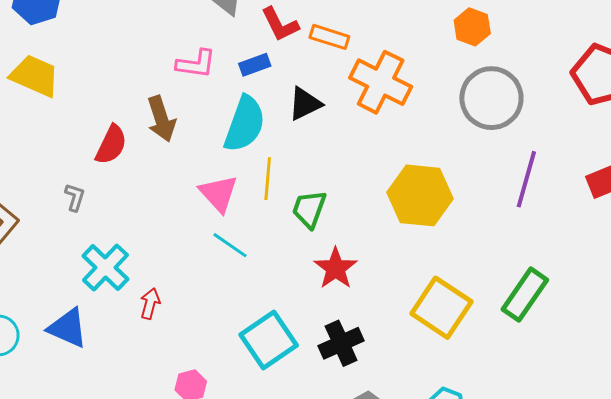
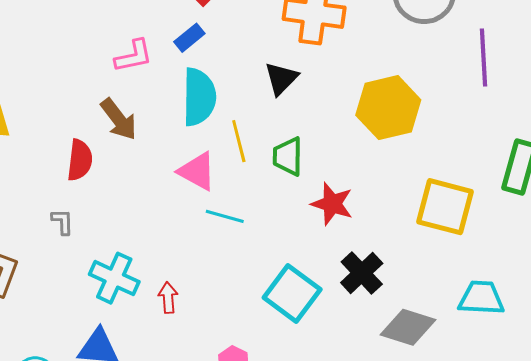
black triangle: (305, 104) -> (281, 78), moved

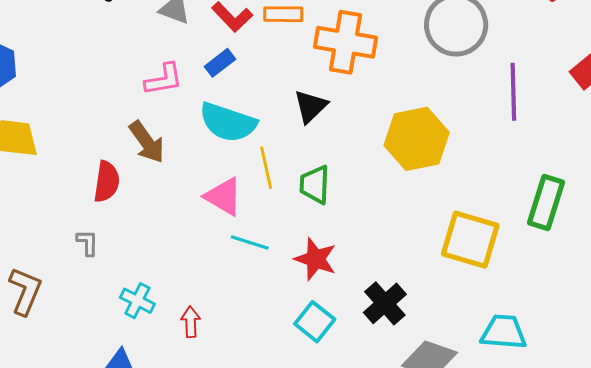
cyan semicircle: (199, 97) -> (228, 122), turned 106
red star: (332, 204) -> (315, 259), moved
cyan cross: (114, 278) -> (137, 301), size x0.7
cyan square: (292, 294) -> (315, 322), size x0.7

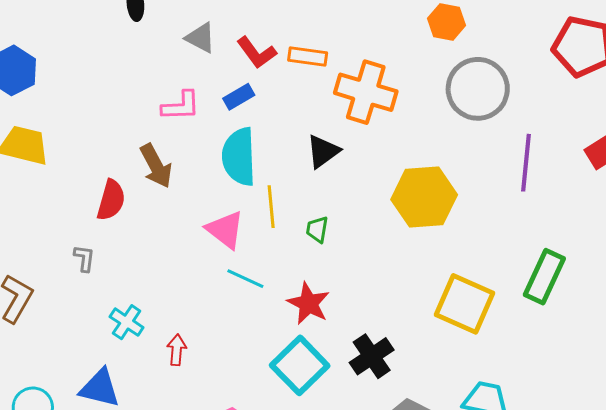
cyan semicircle: (228, 122) -> (239, 157), turned 62
green trapezoid: (315, 185) -> (317, 229), size x0.7
cyan square: (315, 322) -> (300, 365), size x1.4

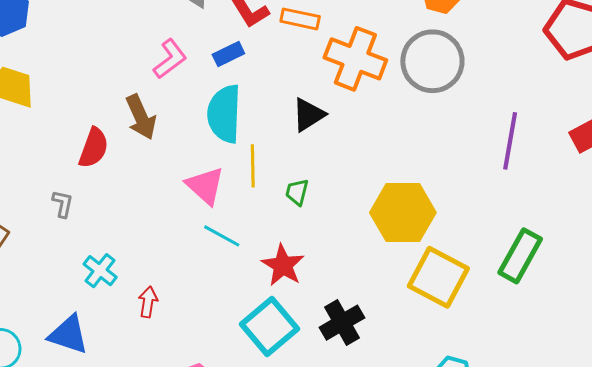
gray circle: (478, 89) -> (432, 61), moved
pink L-shape: (181, 106) -> (170, 59), turned -39
yellow hexagon: (424, 197) -> (403, 213), moved

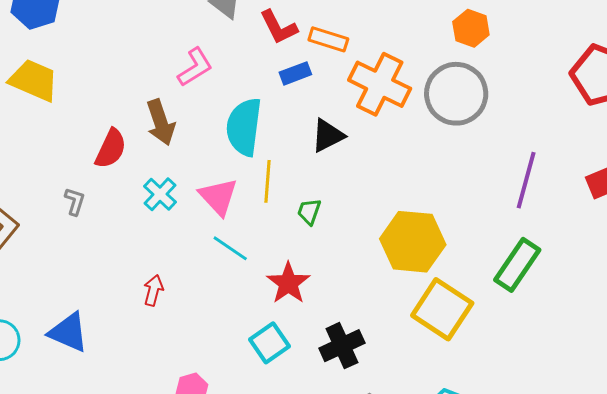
blue rectangle: (228, 54) -> (295, 73), moved
green rectangle: (520, 256) -> (517, 265), moved
cyan cross: (100, 271) -> (160, 194), moved
red arrow: (148, 302) -> (153, 290), moved
cyan square: (270, 327) -> (269, 343), size x0.7

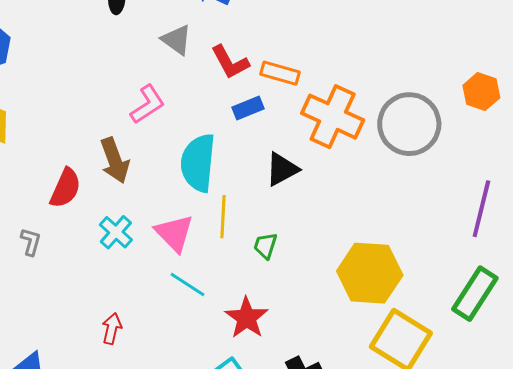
orange hexagon: (471, 28) -> (481, 92), moved

